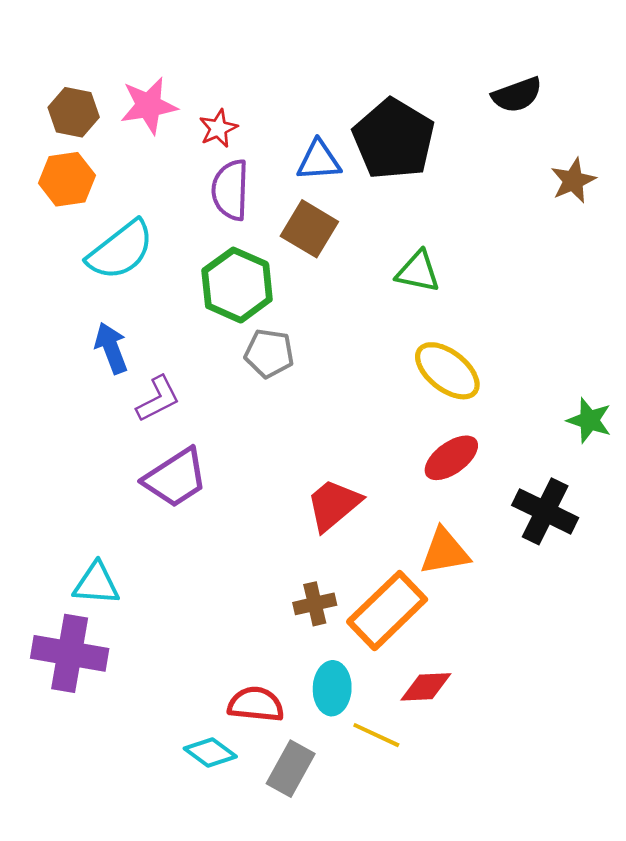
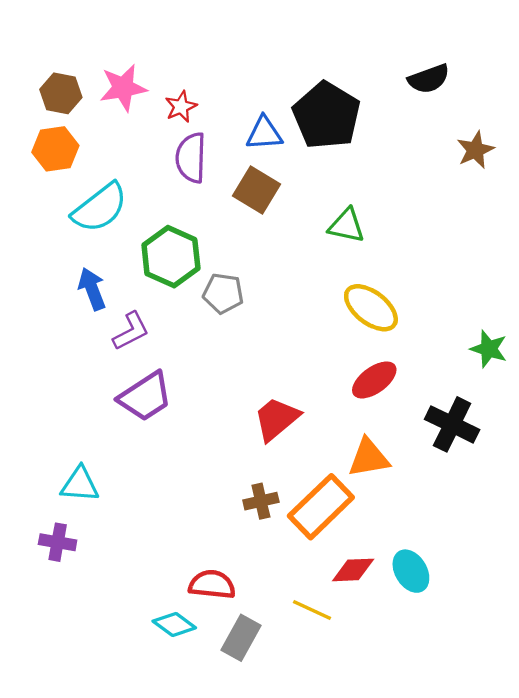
green hexagon: (237, 285) -> (171, 257), moved
purple cross: (70, 653) -> (58, 542), size x0.6
cyan ellipse: (332, 688) -> (411, 571), moved, turned -33

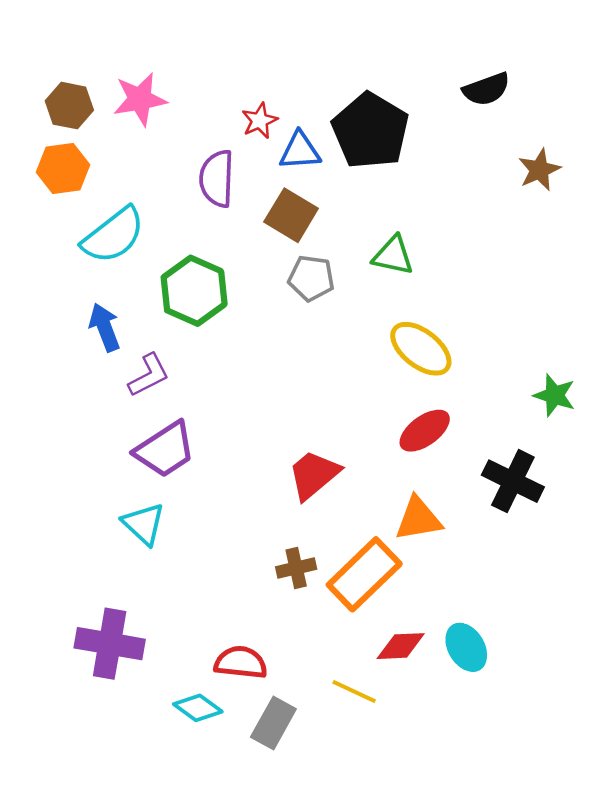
red star: (181, 107) -> (260, 121), moved
gray pentagon: (223, 293) -> (311, 278), moved
cyan triangle: (80, 484) -> (144, 524), moved, turned 39
purple cross: (58, 542) -> (110, 644), moved, size x1.6

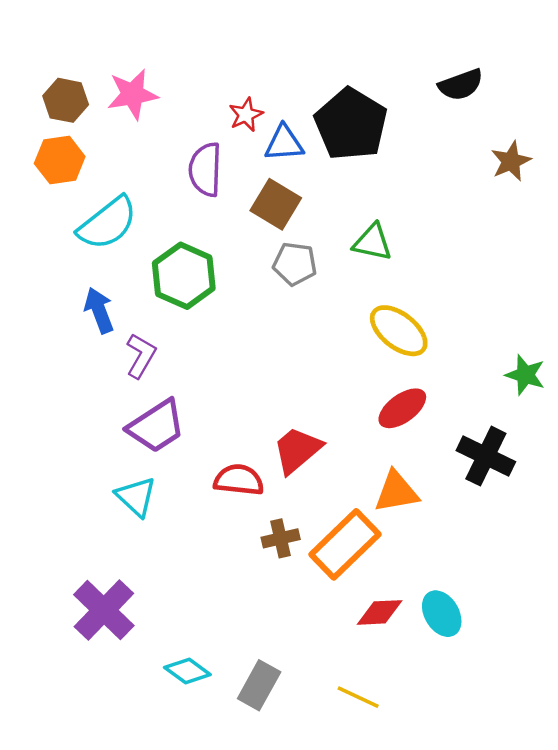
purple L-shape: (149, 375) -> (141, 356), turned -33
purple cross: (110, 644) -> (104, 610), turned 34
red semicircle: (241, 662) -> (239, 480), moved
yellow line: (354, 691) -> (358, 697), moved

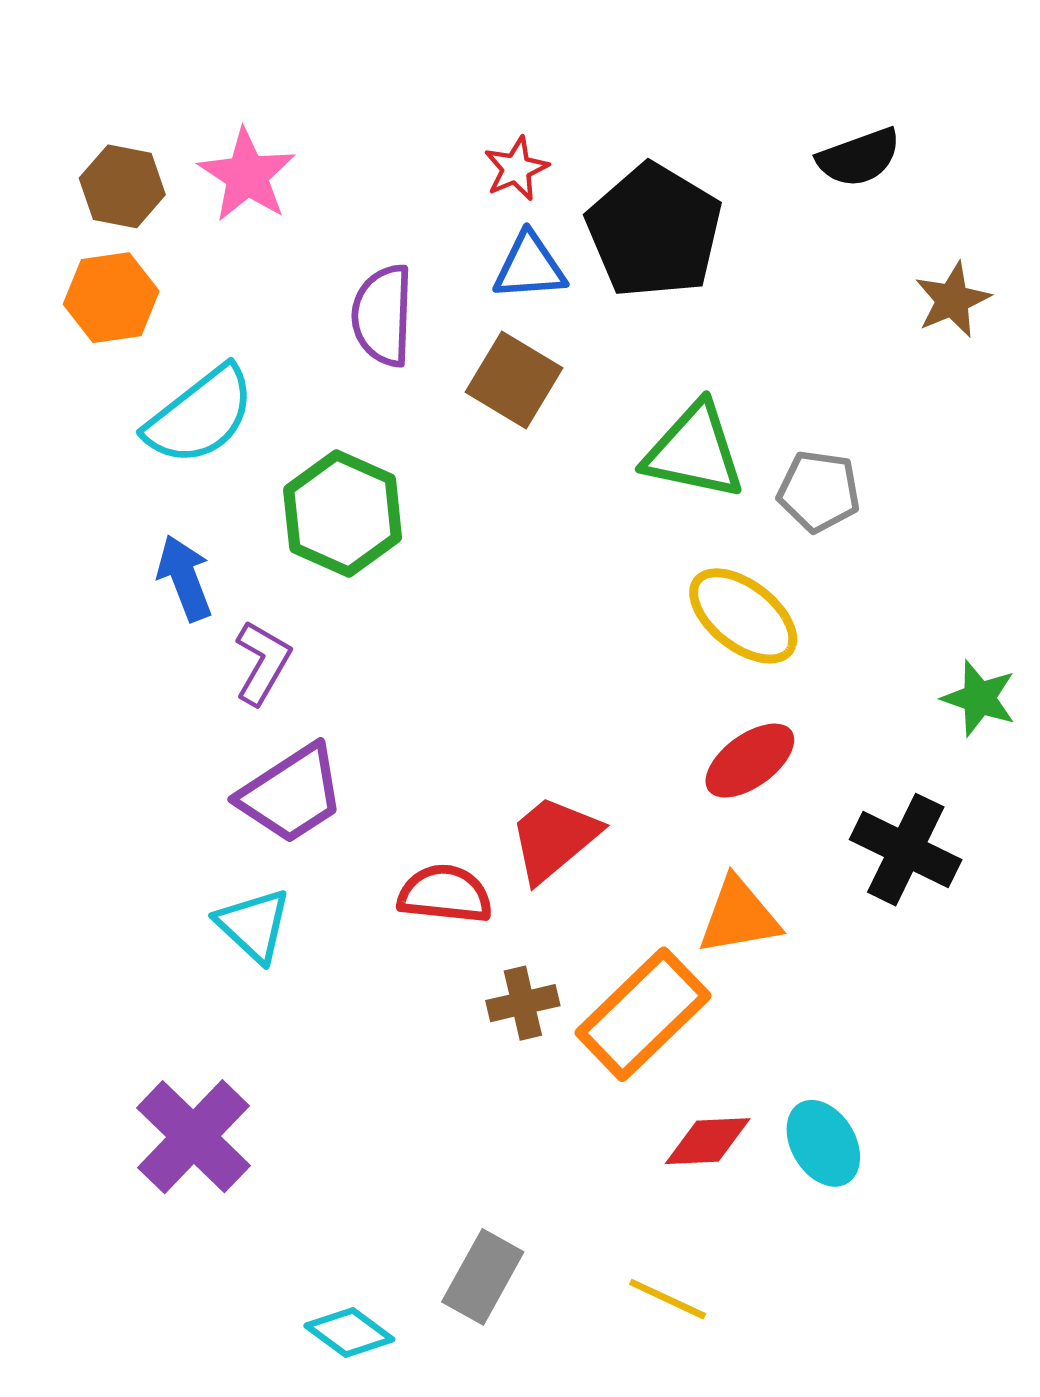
pink star: (133, 94) -> (247, 175), turned -30
red star: (246, 115) -> (516, 169), moved
green triangle: (372, 242) -> (694, 451), size x1.4
gray pentagon: (295, 264) -> (819, 491), moved
cyan diamond: (187, 671) -> (349, 1333), moved

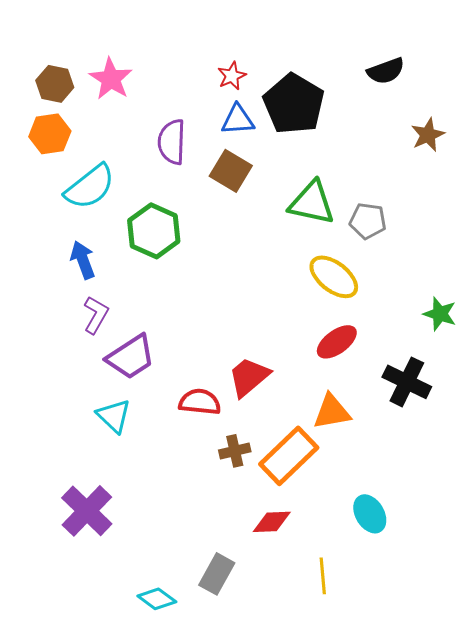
purple L-shape: (262, 663) -> (96, 315), moved
red diamond: (708, 1141) -> (272, 522), moved
yellow line: (668, 1299) -> (323, 576), moved, turned 60

